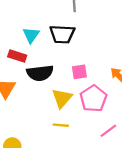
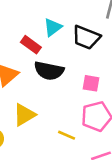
yellow triangle: (62, 98) -> (24, 115), moved
yellow line: (61, 125) -> (67, 135), moved

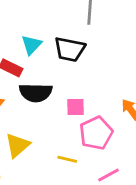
pink square: (91, 83) -> (76, 107), moved

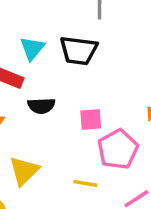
black semicircle: (36, 93) -> (41, 106), size x0.7

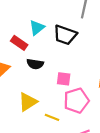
yellow triangle: (24, 171) -> (28, 102), moved

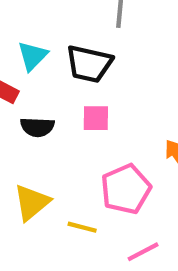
pink square: (64, 79) -> (96, 118), moved

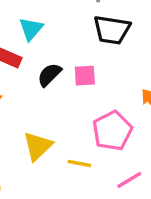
black trapezoid: (89, 64) -> (112, 30), moved
black semicircle: (37, 127) -> (49, 75), moved, turned 136

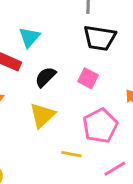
pink square: (85, 76) -> (88, 78), moved, turned 30
yellow triangle: (38, 146) -> (42, 115), moved

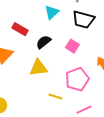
cyan triangle: (29, 37) -> (52, 12), moved
yellow triangle: (42, 115) -> (39, 68), turned 30

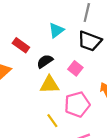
yellow triangle: (39, 68) -> (49, 85), moved
yellow line: (55, 96) -> (52, 121), turned 32

